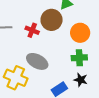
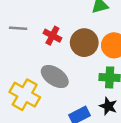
brown circle: (52, 20) -> (84, 43), moved

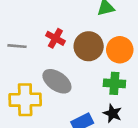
gray line: (18, 28) -> (17, 46), moved
yellow cross: (25, 95) -> (25, 100), turned -32

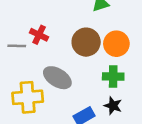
red cross: (55, 38) -> (39, 35), moved

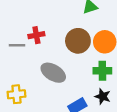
red cross: (39, 35) -> (36, 35), turned -35
yellow cross: (28, 97) -> (16, 94), moved, size x0.7

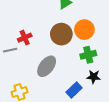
gray ellipse: (53, 73) -> (47, 66), turned -70

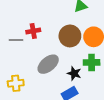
black star: (94, 77) -> (74, 73), moved

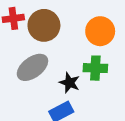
brown circle: (70, 36) -> (44, 25), moved

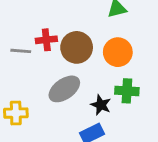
orange circle: (100, 31) -> (118, 52), moved

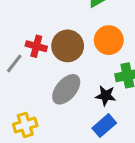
red cross: (46, 40) -> (36, 46), turned 36
gray line: (21, 51) -> (14, 63), turned -42

